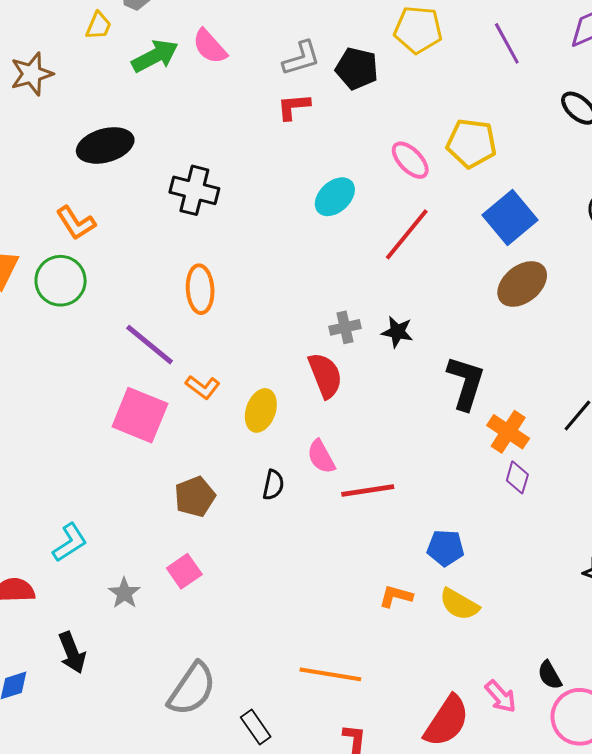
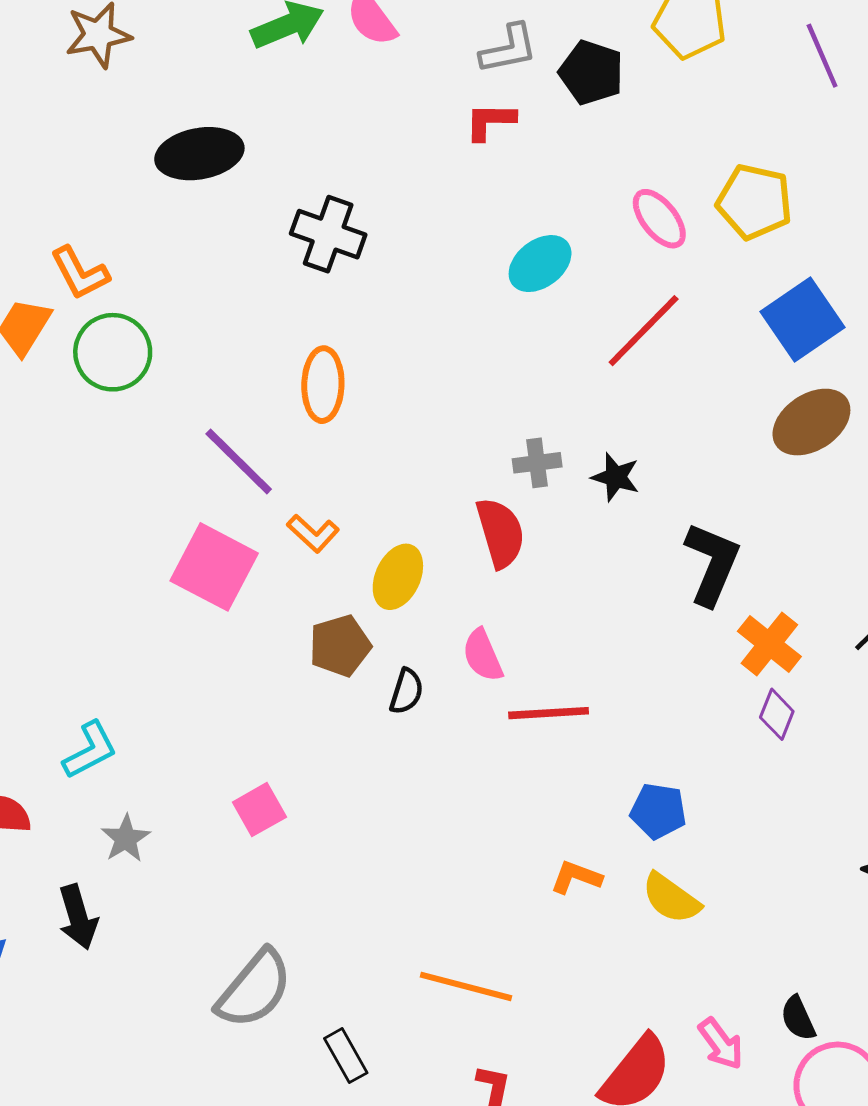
orange L-shape: (76, 223) -> (80, 273), moved
brown pentagon: (195, 497) -> (340, 646), moved
gray star: (124, 593) -> (126, 839), moved

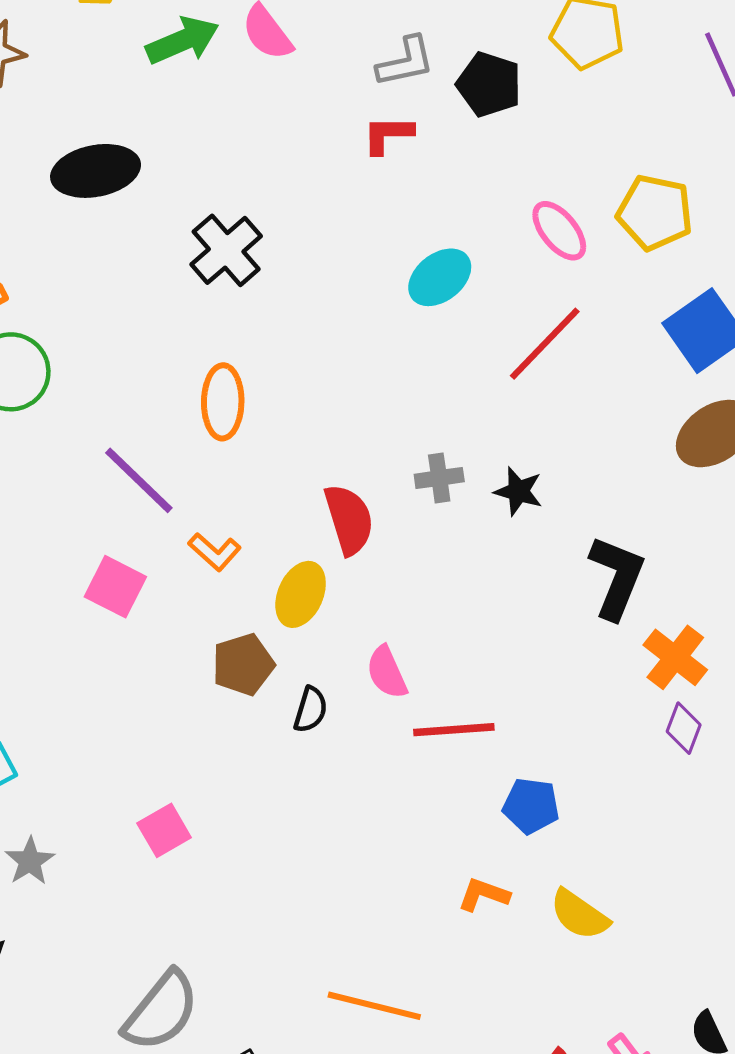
black cross: (328, 234) -> (226, 250), turned 30
red semicircle: (500, 533) -> (349, 519), moved
pink square: (214, 567) -> (115, 587), size x0.7
blue pentagon: (658, 811) -> (531, 806), moved

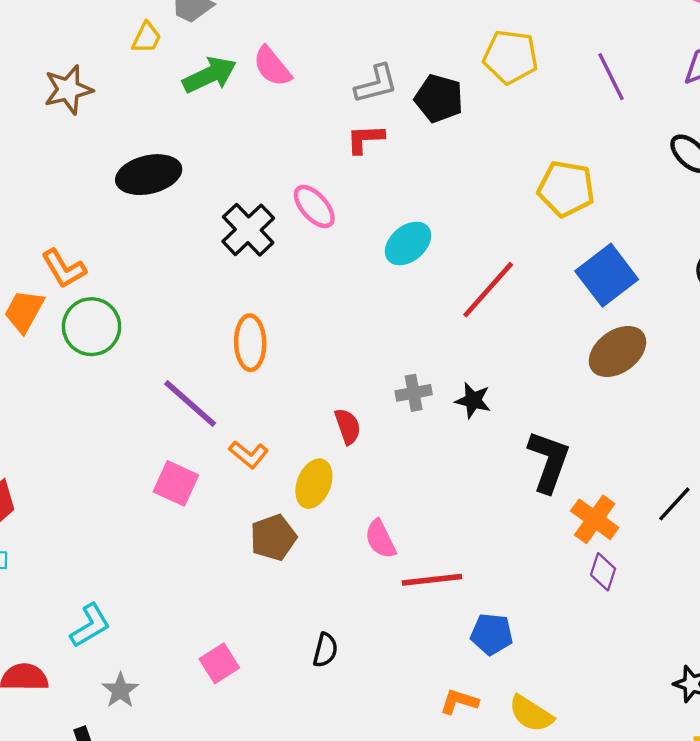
pink ellipse: (559, 231) -> (314, 206), moved
red semicircle: (349, 519) -> (348, 426), size x0.7
black semicircle: (311, 710) -> (325, 650), moved

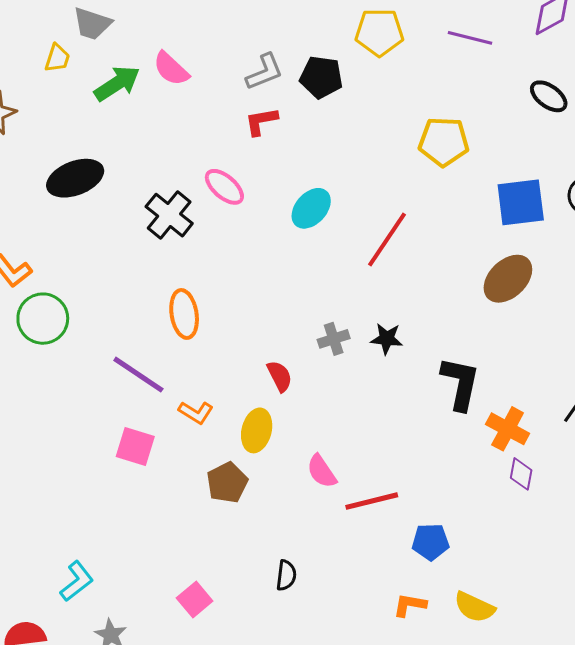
purple line: (611, 77) -> (470, 38), turned -42
blue square: (607, 275) -> (521, 202), moved, turned 38

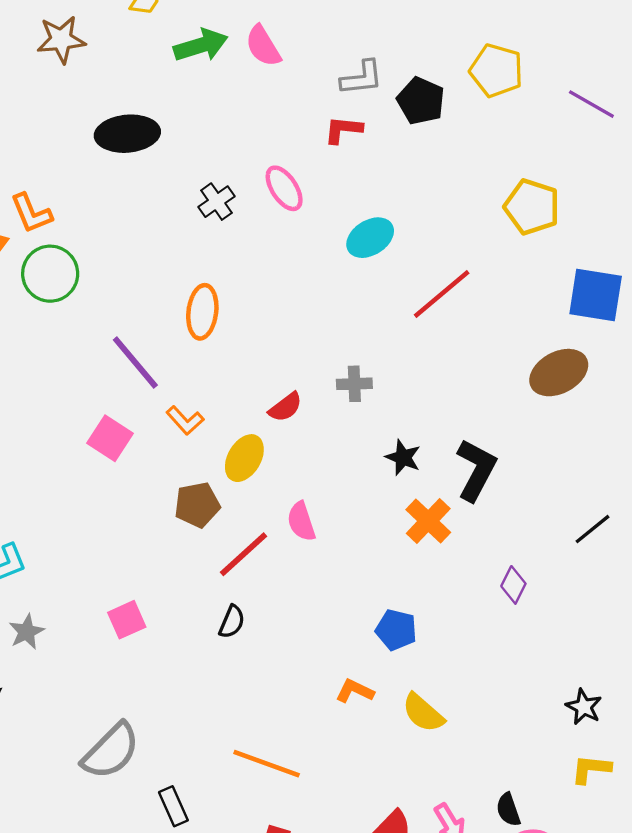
black cross: (169, 215) -> (217, 202), size x0.7
black star: (387, 339) -> (403, 457), moved
red semicircle: (280, 376) -> (285, 407), turned 64
orange cross: (508, 429) -> (428, 521), moved
red line: (372, 501) -> (243, 554), moved, turned -44

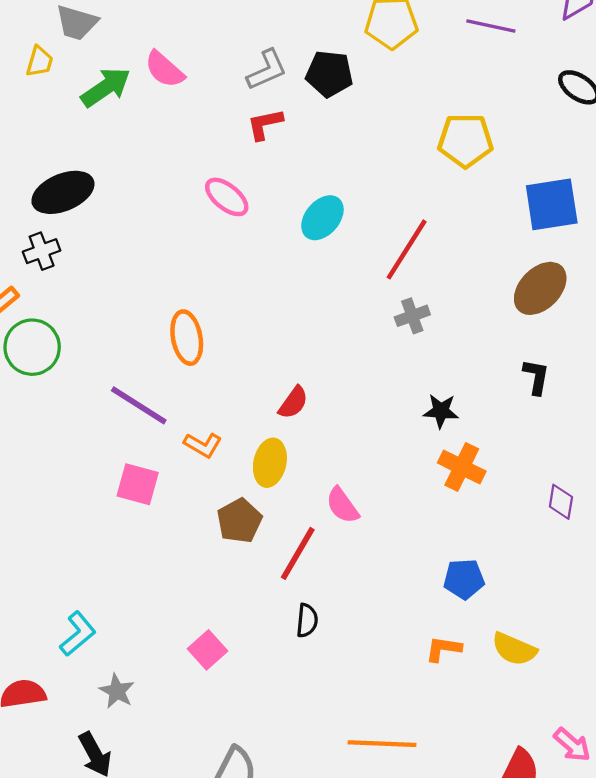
black cross: (217, 202) -> (42, 251), moved, turned 32
gray cross: (354, 384) -> (412, 316), moved
black star: (403, 457) -> (441, 411), moved
black L-shape: (476, 470) -> (536, 377), moved, size x0.6

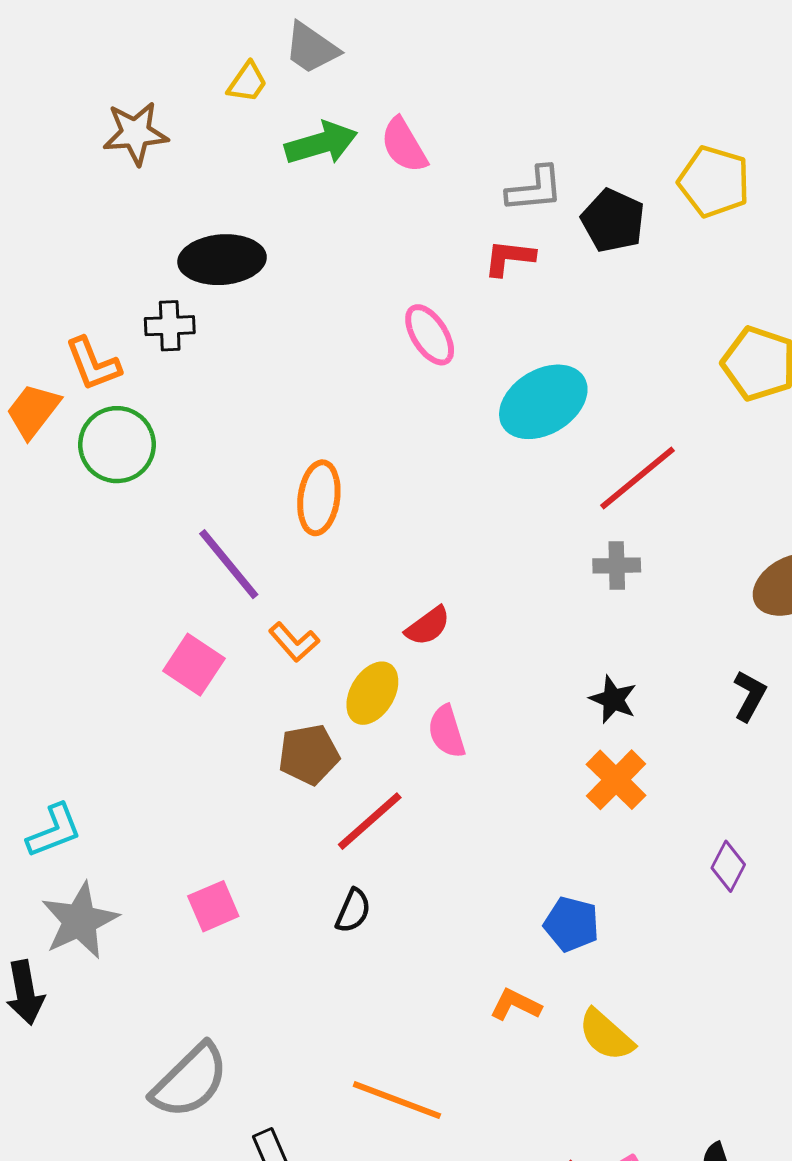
cyan ellipse: (322, 218) -> (543, 402), size x1.4
pink semicircle: (342, 505) -> (447, 732), moved
gray star: (117, 691) -> (80, 921), size x1.6

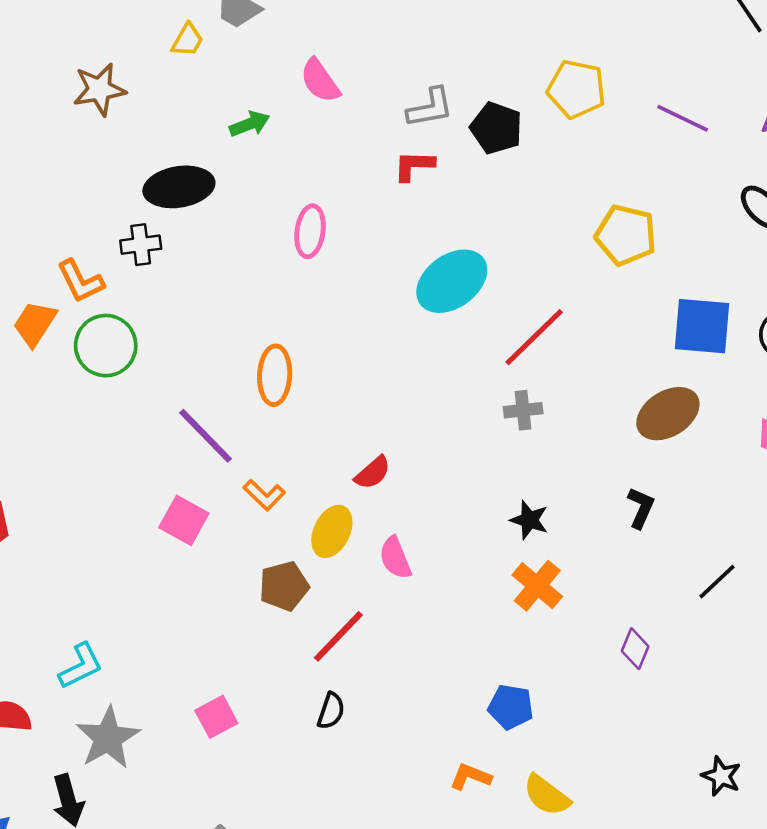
green arrow: (321, 143) -> (250, 124), moved, size x0.7
pink ellipse: (430, 335) -> (310, 231), moved, turned 45

